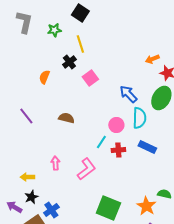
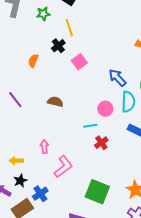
cyan line: (101, 142) -> (90, 126), turned 48
red cross: (118, 150) -> (101, 143), moved, turned -32
pink L-shape: (86, 169) -> (63, 167), moved

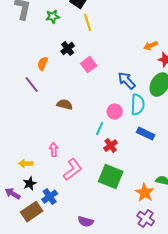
yellow line: (69, 28) -> (88, 23), moved
purple line: (15, 100) -> (32, 85), moved
cyan line: (90, 126) -> (100, 129), turned -56
green square: (97, 192) -> (111, 177), moved

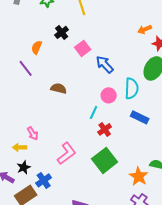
blue arrow: (127, 81) -> (105, 64), moved
pink arrow: (54, 150) -> (33, 133), moved, turned 152
green square: (111, 177) -> (105, 160), turned 30

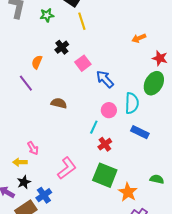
orange arrow: (145, 29) -> (139, 38), moved
green square: (105, 160) -> (105, 175), turned -30
orange star: (139, 176) -> (128, 192), moved

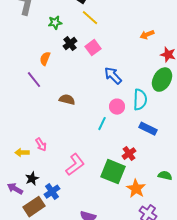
green star: (47, 15) -> (55, 23), moved
yellow line: (82, 21) -> (90, 18), turned -30
pink square: (83, 63) -> (93, 48), moved
red cross: (105, 144) -> (129, 154), moved
yellow arrow: (20, 162) -> (22, 153), moved

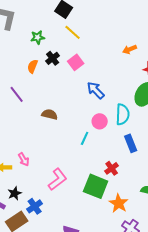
orange semicircle: (45, 59) -> (33, 66), moved
blue rectangle: (148, 129) -> (131, 143), turned 42

